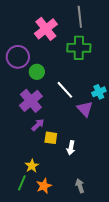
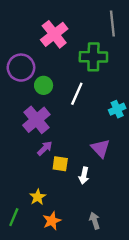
gray line: (80, 17) -> (112, 24), moved
white line: (65, 90) -> (77, 94), moved, turned 66
purple triangle: (85, 109) -> (101, 148), moved
green line: (22, 183) -> (14, 217), moved

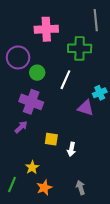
pink cross: (54, 34) -> (46, 29), turned 35
purple cross: (36, 120) -> (31, 102), turned -30
purple arrow: (45, 148) -> (21, 127), moved
purple triangle: (101, 148) -> (86, 108), moved, turned -30

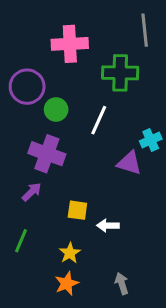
white arrow: (71, 149) -> (108, 225), turned 80
yellow star: (32, 167) -> (70, 253), moved
green line: (12, 185) -> (21, 241), moved

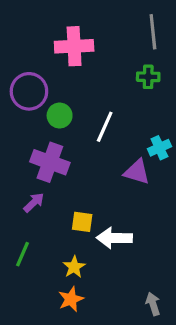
green cross: (120, 73) -> (148, 77), moved, size x0.6
white arrow: (108, 225) -> (114, 238), size x1.5
gray arrow: (122, 283) -> (153, 304), moved

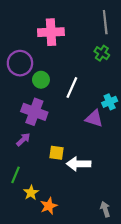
green cross: (148, 77) -> (102, 53), turned 32
yellow star: (74, 267) -> (31, 193), moved

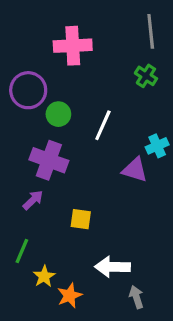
white arrow: (79, 164) -> (113, 267), moved
gray arrow: (105, 209) -> (136, 297), moved

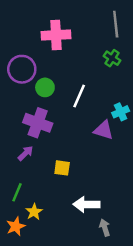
orange star: (70, 295) -> (16, 226), moved

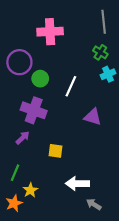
cyan cross: (121, 112) -> (108, 74), moved
gray arrow: (105, 228) -> (94, 204), turned -40

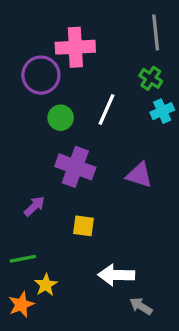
purple circle: (19, 62) -> (41, 75), moved
white line: (71, 86) -> (106, 109), moved
purple cross: (34, 110) -> (75, 167), moved
green line: (15, 173) -> (23, 259), turned 56

